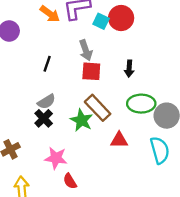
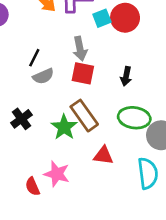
cyan square: (101, 21) -> (102, 18), turned 35
gray semicircle: (46, 102) -> (43, 76), moved
pink star: (56, 158) -> (57, 174), moved
red semicircle: (70, 181) -> (32, 186), moved

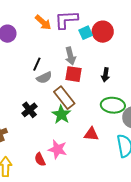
brown rectangle: (84, 116) -> (64, 98), moved

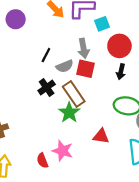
red circle: (103, 32) -> (119, 46), moved
gray semicircle: (44, 78) -> (65, 66), moved
black cross: (30, 110) -> (47, 88), moved

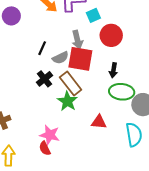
red square: (86, 69) -> (80, 59), size x1.4
black arrow: (121, 72) -> (113, 70), moved
pink star: (63, 151) -> (50, 135), moved

